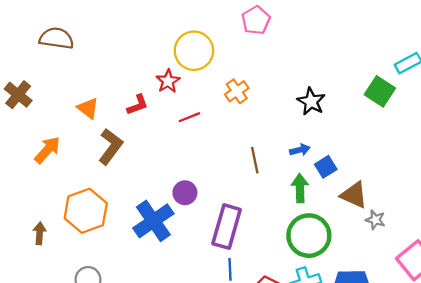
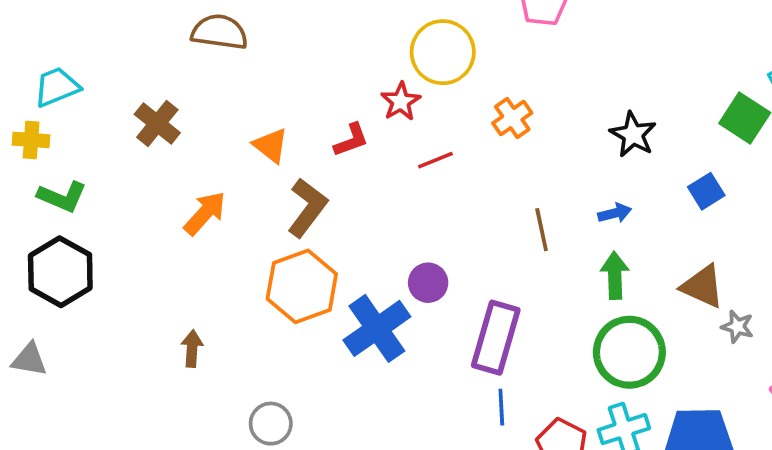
blue square: (326, 167) -> (706, 191), moved
orange hexagon: (86, 211) -> (302, 286), moved

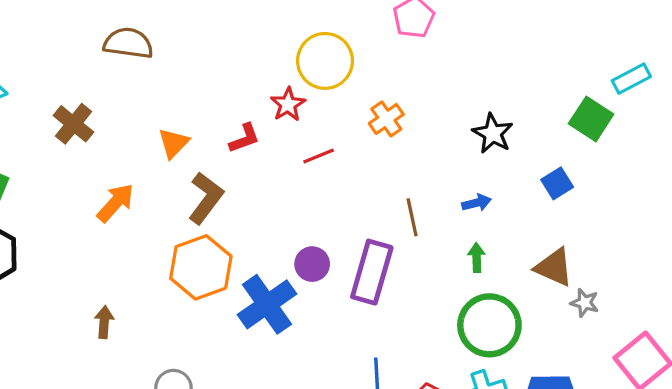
orange triangle: (271, 145) -> (173, 143), turned 36
green arrow: (615, 275) -> (477, 258), size x0.7
purple rectangle: (496, 338) -> (372, 272), moved

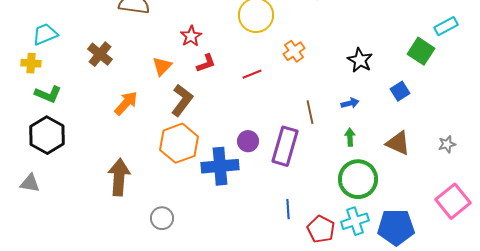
red star: (288, 104) -> (191, 36), moved
gray star: (585, 303) -> (447, 144), moved, turned -30
blue cross: (267, 304) -> (220, 166), turned 30
brown arrow: (104, 322) -> (119, 177), size x1.8

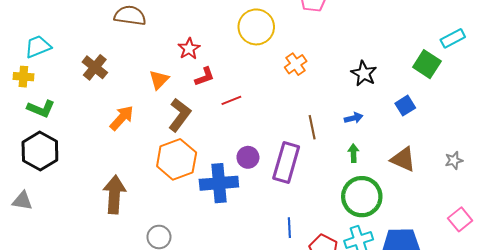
red line: (252, 74) -> (231, 100), moved
pink square: (453, 201) -> (460, 219), size x0.7

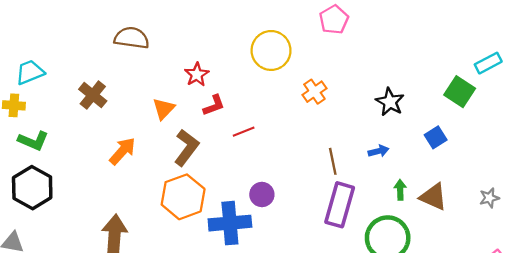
green arrow: (353, 153) -> (400, 190), moved
purple rectangle: (286, 162) -> (340, 205), moved

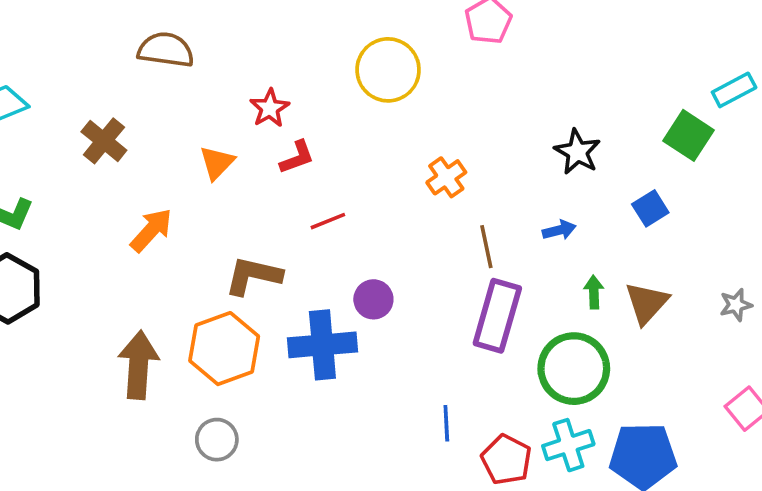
orange cross: (314, 92) -> (446, 177), moved
red line: (244, 132) -> (328, 221), moved
brown L-shape: (186, 148) -> (253, 276), moved, turned -114
orange hexagon: (183, 197) -> (224, 349), moved
brown triangle: (433, 197) -> (647, 303), turned 48

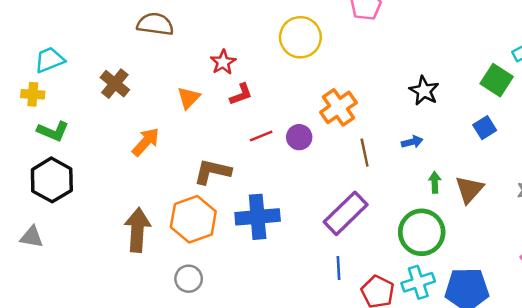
orange cross: (446, 177) -> (338, 107), size x1.4
blue square: (650, 208) -> (485, 128), moved
purple circle: (373, 299) -> (299, 137), moved
purple rectangle: (497, 316) -> (346, 213), moved, turned 30

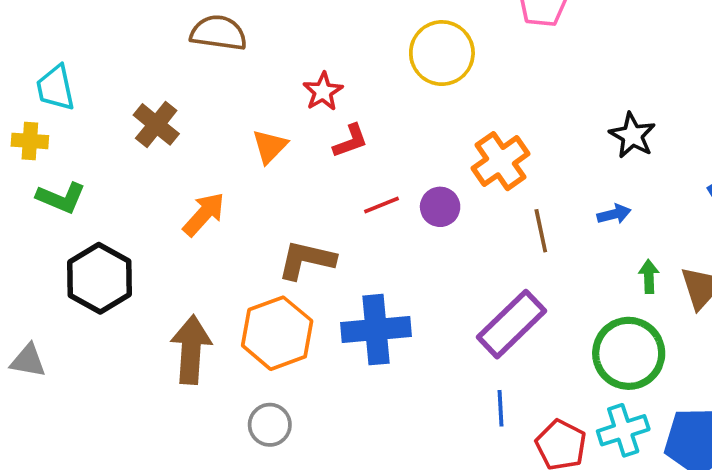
cyan trapezoid: (49, 60) -> (56, 88), turned -80
black hexagon: (52, 180) -> (99, 278), moved

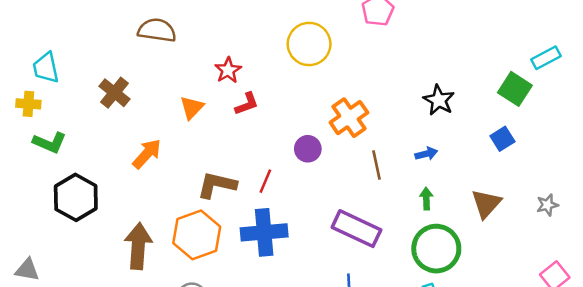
red line: (381, 205) -> (265, 181), moved, turned -45
green arrow: (649, 276) -> (426, 199), moved
purple rectangle: (511, 324) -> (356, 229), turned 69
gray triangle: (28, 361) -> (27, 270), moved

